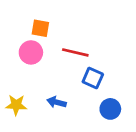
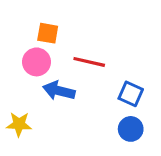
blue square: (93, 78) -> (131, 94), moved
blue arrow: (56, 102) -> (59, 91), moved, size x1.4

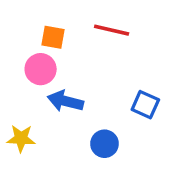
red line: (89, 62) -> (112, 30), moved
blue circle: (131, 129) -> (104, 144), moved

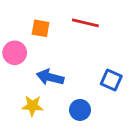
pink circle: (41, 69) -> (15, 53), moved
yellow star: (21, 138) -> (32, 106), moved

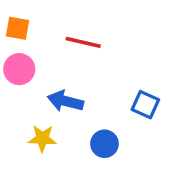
red line: (85, 23) -> (83, 42), moved
orange square: (41, 28) -> (17, 28), moved

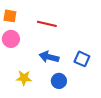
blue arrow: (65, 101) -> (49, 57), moved

